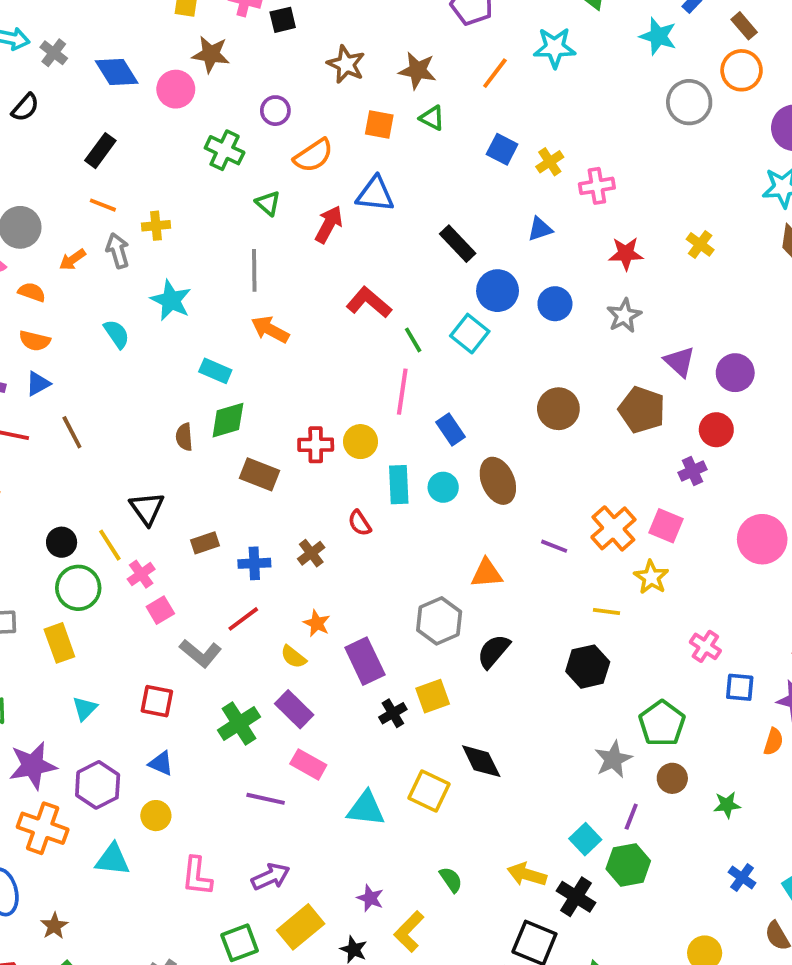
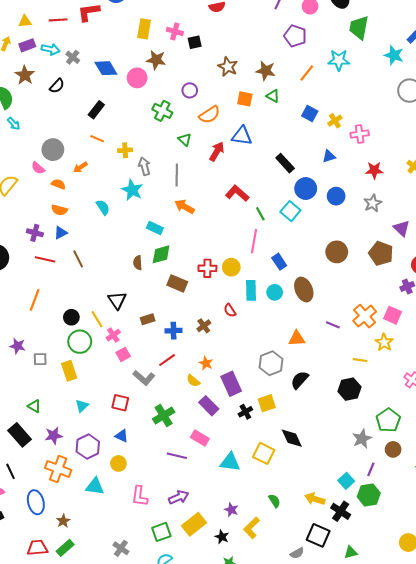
gray arrow: (118, 251) -> (144, 166), moved
purple rectangle: (294, 709) -> (209, 406), moved
purple star: (33, 766) -> (54, 436), size x0.7

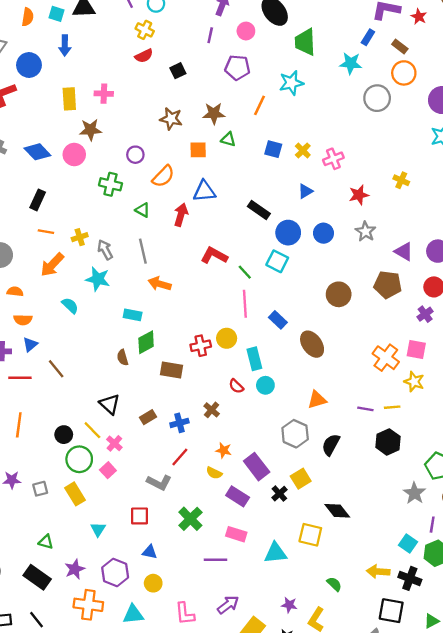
black square: (195, 42) -> (178, 71), moved
orange arrow: (80, 167) -> (52, 265), moved, size x1.6
cyan circle: (275, 292) -> (265, 385), moved
purple line: (333, 325) -> (365, 409), moved
pink square: (123, 354) -> (108, 470), moved

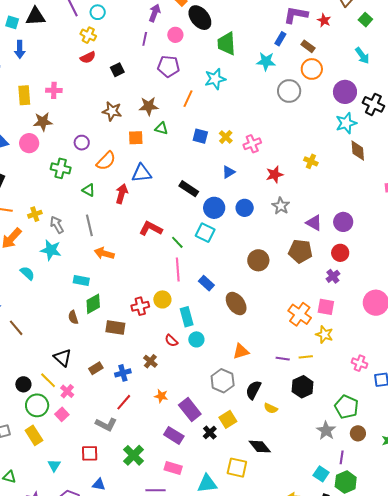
yellow semicircle: (214, 473) -> (271, 408), moved

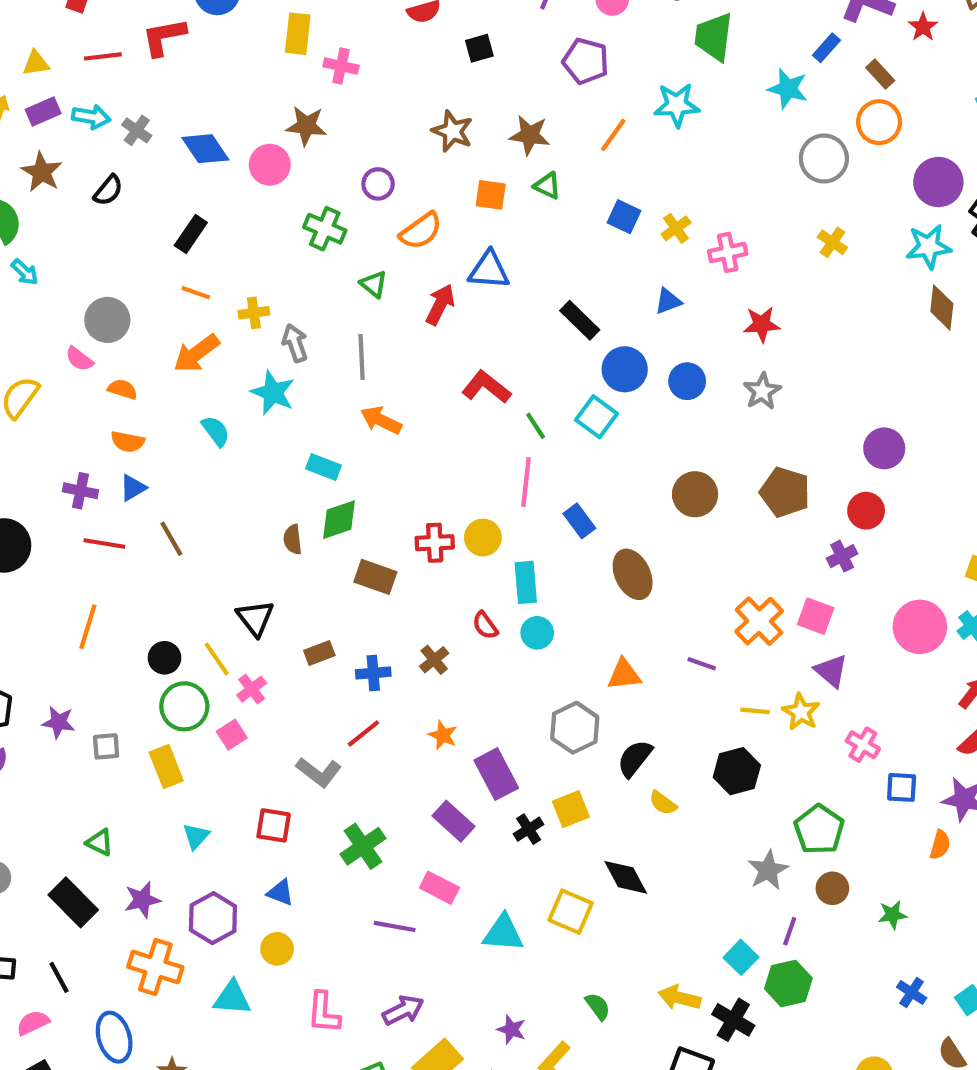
yellow rectangle: (24, 95) -> (298, 34), moved
yellow cross: (311, 161) -> (832, 242), moved
purple triangle: (314, 223) -> (831, 671), moved
yellow star: (324, 335) -> (801, 712), moved
purple line: (283, 359) -> (702, 664), moved

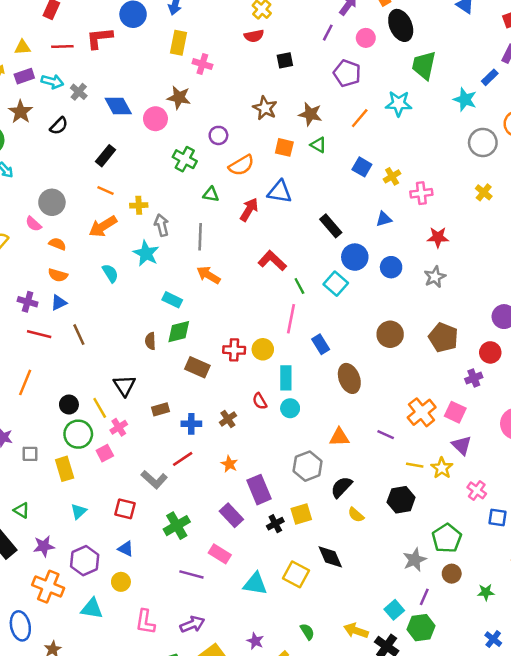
green triangle: (374, 284) -> (211, 194), turned -35

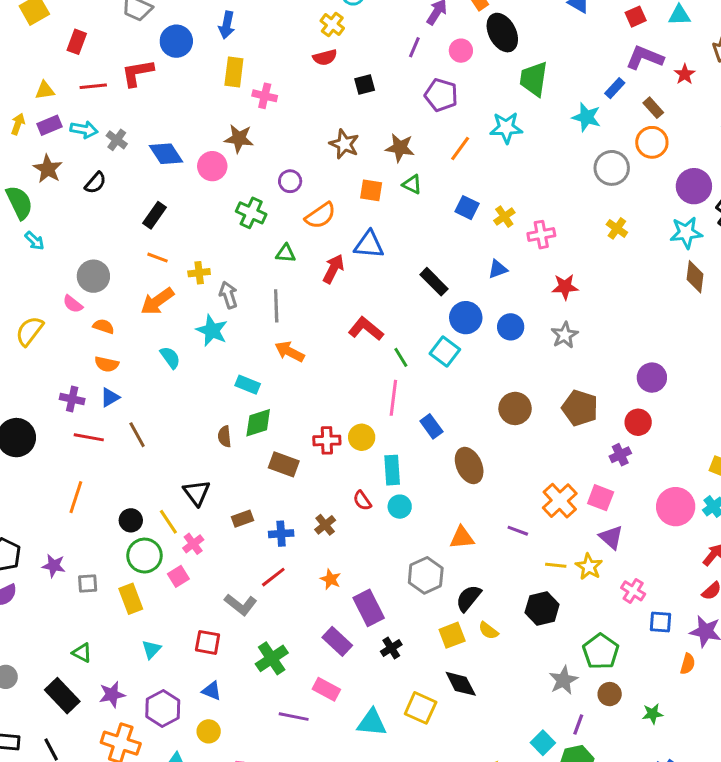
yellow square: (301, 514) -> (452, 635), moved

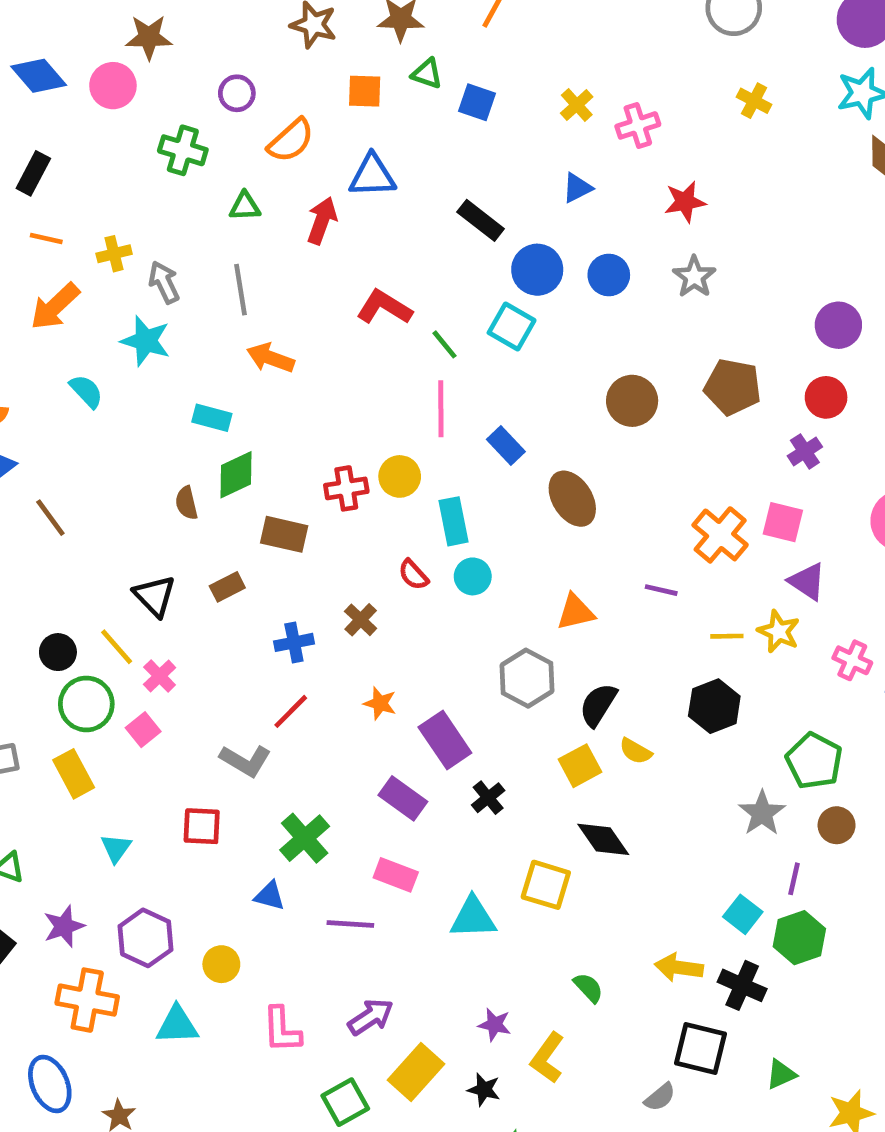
blue square: (467, 208) -> (477, 102), moved
brown rectangle: (242, 519) -> (227, 587), moved
blue triangle: (212, 691) -> (270, 896), moved

